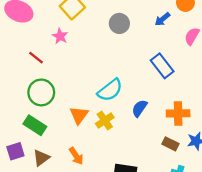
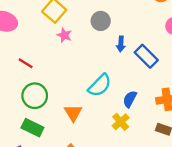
blue arrow: (162, 19) -> (121, 44), moved, turned -40
pink star: (60, 36) -> (64, 35), moved
yellow cross: (105, 121) -> (121, 122), moved

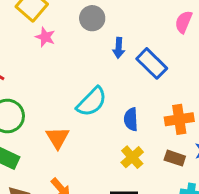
blue semicircle: (130, 99) -> (131, 119), turned -30
yellow cross: (121, 122) -> (132, 157), moved

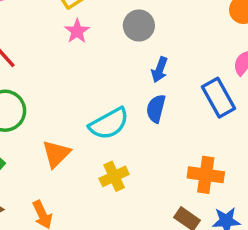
blue rectangle: (152, 63) -> (218, 98), moved
blue semicircle: (131, 119) -> (156, 109), moved
yellow cross: (132, 157) -> (114, 176), moved

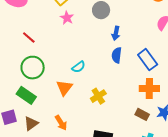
blue rectangle: (218, 98) -> (148, 60), moved
cyan semicircle: (109, 124) -> (79, 67), moved, size x0.6

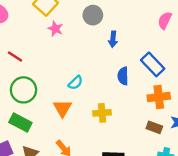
blue semicircle: (117, 55) -> (123, 76), moved
yellow cross: (98, 96) -> (102, 113), turned 35

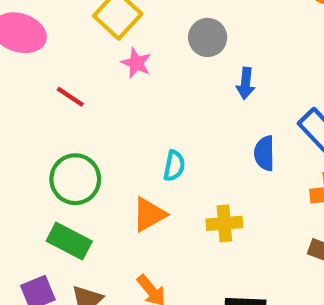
red line: (15, 56) -> (70, 97), moved
cyan semicircle: (75, 83) -> (174, 166), turned -35
orange triangle: (62, 108) -> (149, 214), turned 30

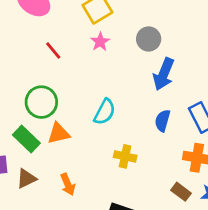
blue arrow: (246, 83) -> (164, 74), size x1.6
cyan semicircle: (174, 166) -> (105, 112), size x1.4
orange triangle: (149, 214) -> (58, 133), moved

